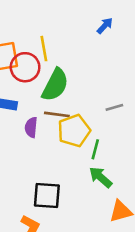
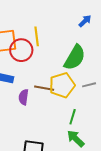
green semicircle: (55, 85) -> (75, 58), moved
yellow pentagon: (74, 131) -> (62, 85), moved

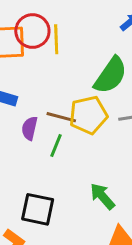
red circle: (21, 50) -> (32, 31), moved
green line: (73, 117) -> (56, 146), moved

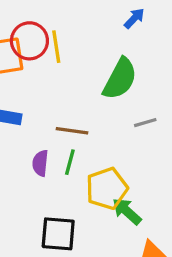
yellow pentagon: (88, 115) -> (107, 188), moved
purple semicircle: (30, 128) -> (40, 163), moved

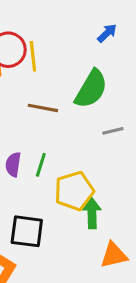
brown line: (72, 131) -> (43, 108), moved
green arrow: (127, 211) -> (92, 213), turned 44

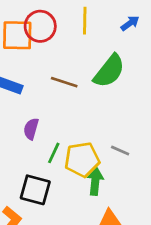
yellow line: (33, 56) -> (85, 21), moved
gray line: (113, 131) -> (120, 151), moved, turned 30
green line: (41, 165) -> (54, 153), moved

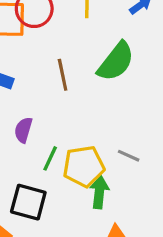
brown line: (64, 82) -> (63, 75), turned 60

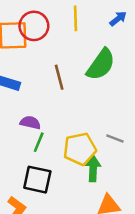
purple semicircle: (23, 130) -> (30, 123), turned 90
green line: (50, 158) -> (39, 142), moved

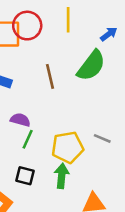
blue arrow: (118, 19) -> (109, 34), moved
green arrow: (93, 169) -> (62, 176), moved
black square: (37, 180) -> (25, 176), size x0.7

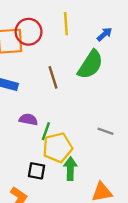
green line: (28, 139) -> (46, 131), moved
yellow pentagon: (68, 147) -> (58, 148), moved

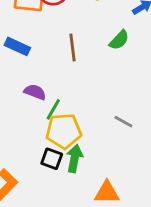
green semicircle: (90, 65) -> (119, 40), size x0.6
black square: (36, 171) -> (52, 159), moved

